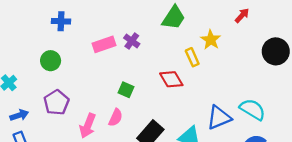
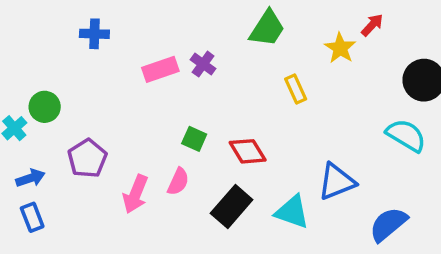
yellow star: (211, 40) -> (340, 48), moved
green circle: (51, 61) -> (45, 107), moved
red diamond: (171, 79) -> (248, 151), moved
cyan semicircle: (253, 109) -> (406, 135), moved

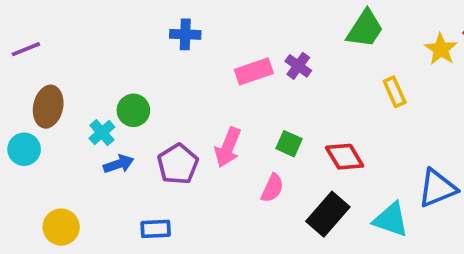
blue arrow: (30, 178) -> (119, 164), moved
pink arrow: (135, 194) -> (228, 147), moved
blue rectangle: (32, 217) -> (156, 229), moved, turned -72

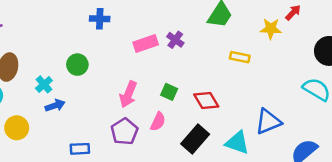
yellow star: (441, 49) -> (271, 29), turned -30
yellow rectangle: (395, 92) -> (240, 57), turned -54
green circle: (133, 110) -> (77, 65), moved
purple pentagon: (178, 164) -> (124, 131), moved
yellow circle: (61, 227) -> (17, 128), moved

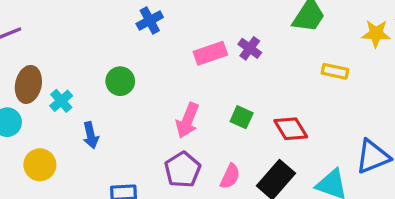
blue cross: (100, 19) -> (150, 20), turned -30
cyan cross: (44, 84) -> (61, 101), moved
blue arrow: (55, 105) -> (91, 135), turned 96
pink semicircle: (158, 122) -> (230, 176), moved

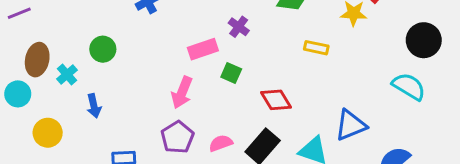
pink rectangle: (210, 53) -> (203, 49), moved
green circle: (120, 81) -> (103, 49), moved
green square: (242, 117) -> (231, 73), moved
pink semicircle: (230, 176) -> (221, 143), turned -135

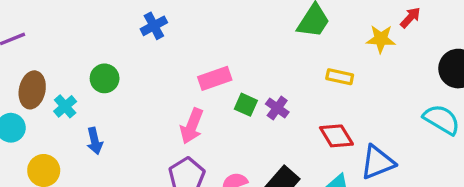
purple cross: (239, 27) -> (277, 108), moved
red diamond: (276, 100) -> (336, 136), moved

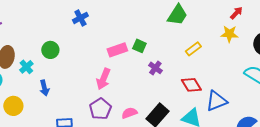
yellow star: (381, 39) -> (229, 34), moved
yellow rectangle: (340, 77) -> (193, 49), turned -49
green square: (246, 105) -> (139, 46), moved

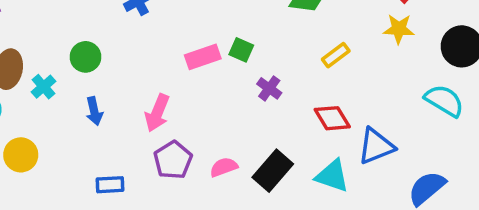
pink arrow: (103, 79) -> (157, 113), moved
blue arrow: (44, 88) -> (94, 111), moved

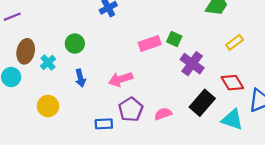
purple cross: (269, 88) -> (192, 64), size x1.5
pink arrow: (157, 113) -> (121, 79), turned 50
yellow circle: (21, 155) -> (48, 106), moved
black rectangle: (273, 171) -> (202, 103), moved
blue rectangle: (110, 185) -> (104, 124), moved

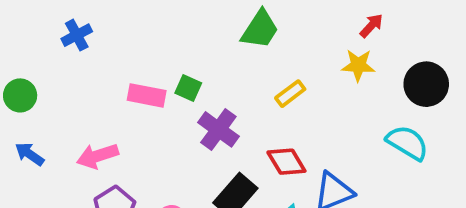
pink rectangle: (150, 43) -> (147, 95), turned 30
blue arrow: (80, 78) -> (30, 154), turned 138

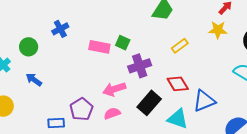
blue cross: (77, 35) -> (60, 29), moved
purple cross: (218, 129) -> (140, 66), turned 35
pink arrow: (98, 156) -> (114, 89), moved

